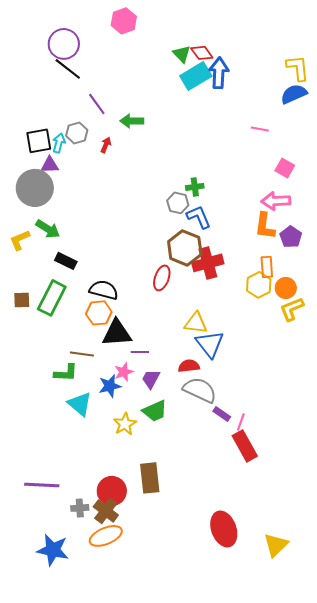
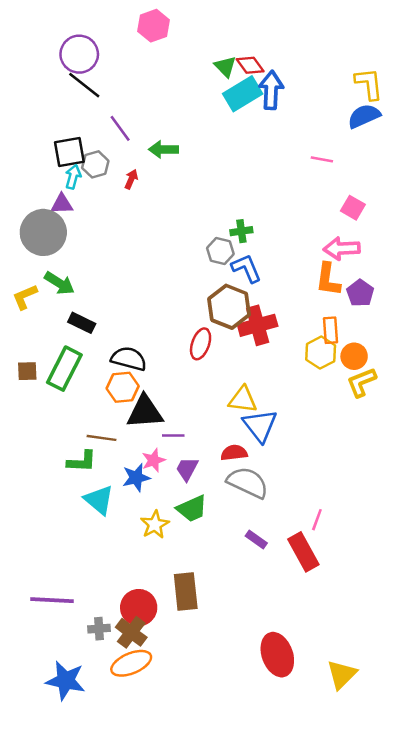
black square: (39, 141) -> (69, 152), moved
purple rectangle: (222, 414) -> (256, 539), moved
pink line: (241, 422) -> (317, 520), moved

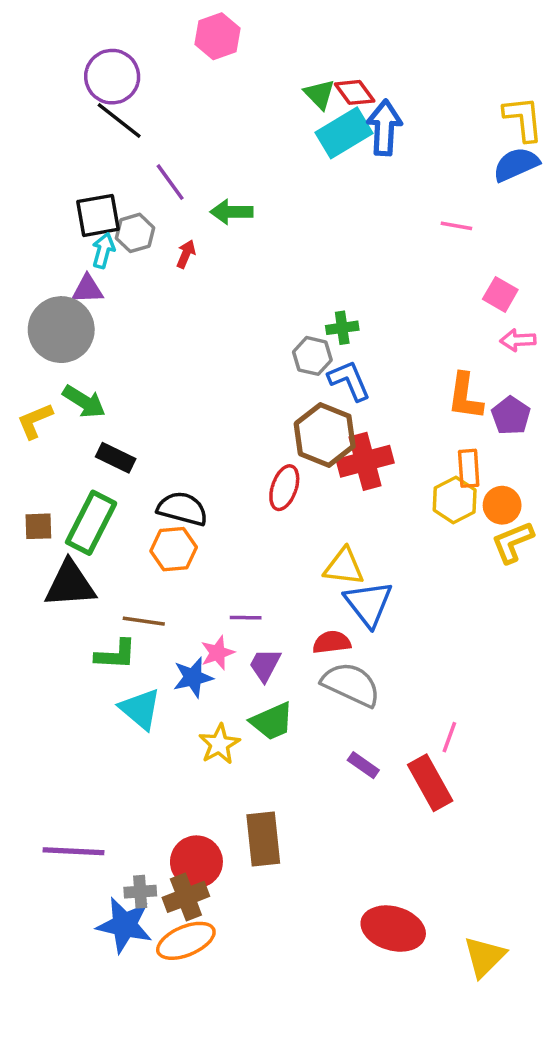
pink arrow: (342, 249) -> (518, 340), moved, size x0.7
black triangle: (145, 412) -> (70, 584), moved
brown cross: (131, 632) -> (186, 897), turned 32
red ellipse: (277, 655) -> (393, 929), turned -54
blue star: (66, 681) -> (124, 925), moved

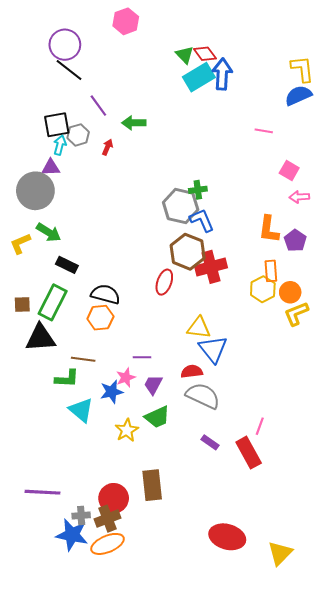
gray hexagon: (312, 356) -> (181, 206), size x1.6

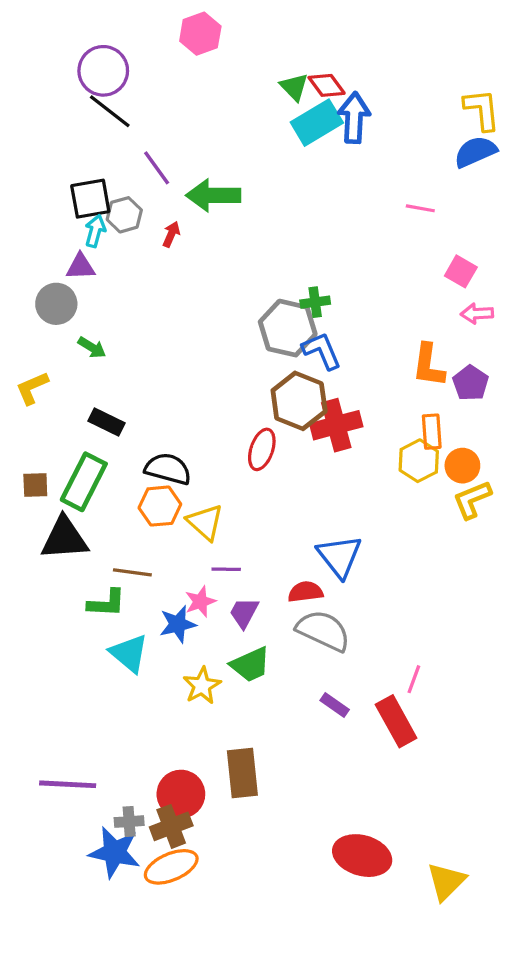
green arrow: (134, 123) -> (213, 195), size x1.4
gray circle: (35, 191) -> (56, 304), size x0.7
green arrow: (49, 232) -> (92, 347), moved, size x0.7
yellow triangle: (199, 328) -> (205, 522), moved, turned 35

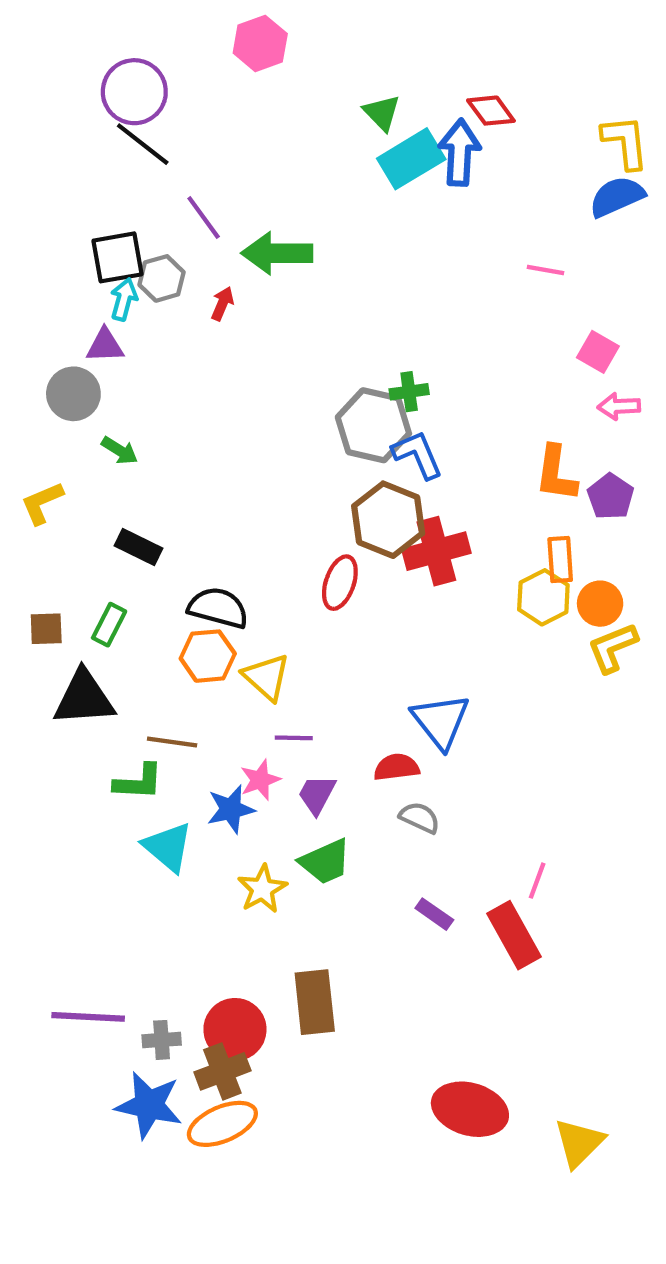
red diamond: (327, 85) -> (491, 111), moved
green rectangle: (84, 482) -> (109, 625), size x0.6
gray semicircle: (323, 631) -> (420, 818), size x0.6
gray cross: (129, 822) -> (162, 1040), moved

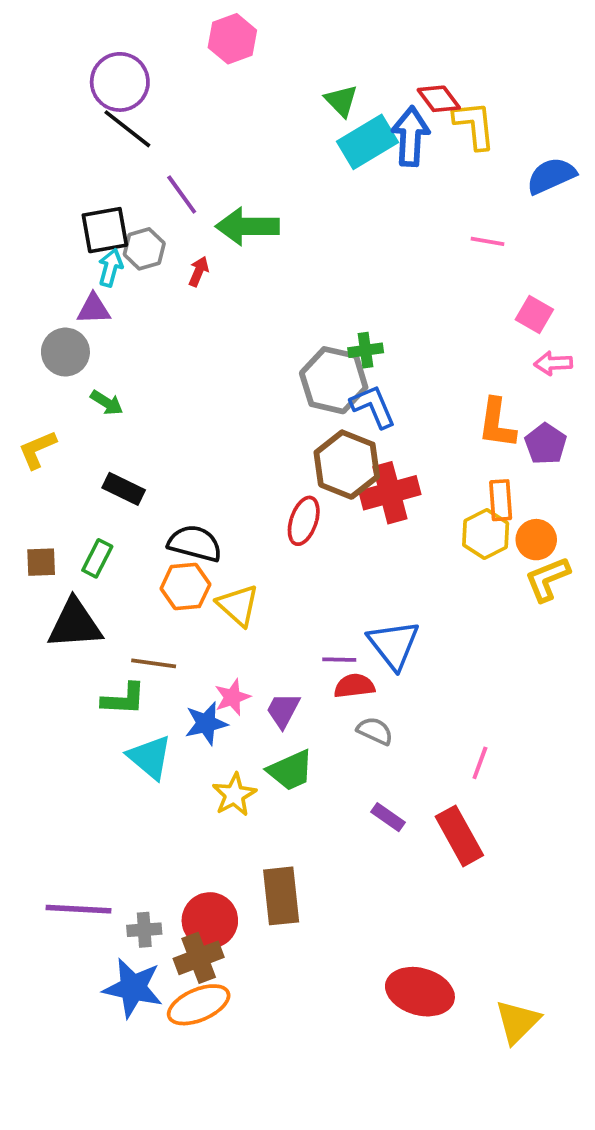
yellow L-shape: (625, 142) -> (474, 125), moved
purple line: (294, 738) -> (339, 660), moved
pink line: (537, 881) -> (480, 763), moved

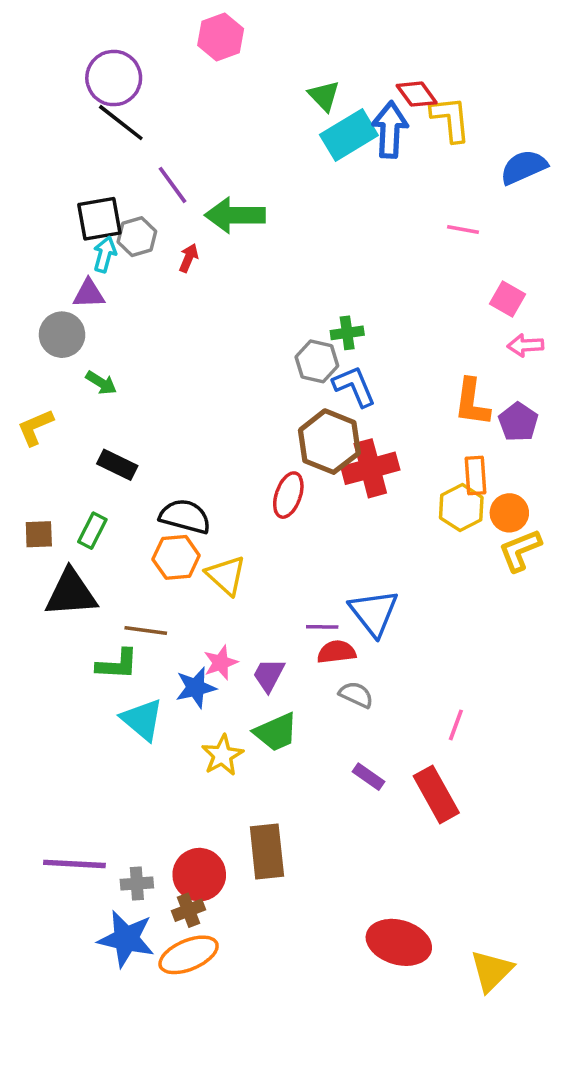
gray hexagon: (334, 380) -> (317, 361), size x0.7
brown cross: (199, 958) -> (189, 910), size x0.7

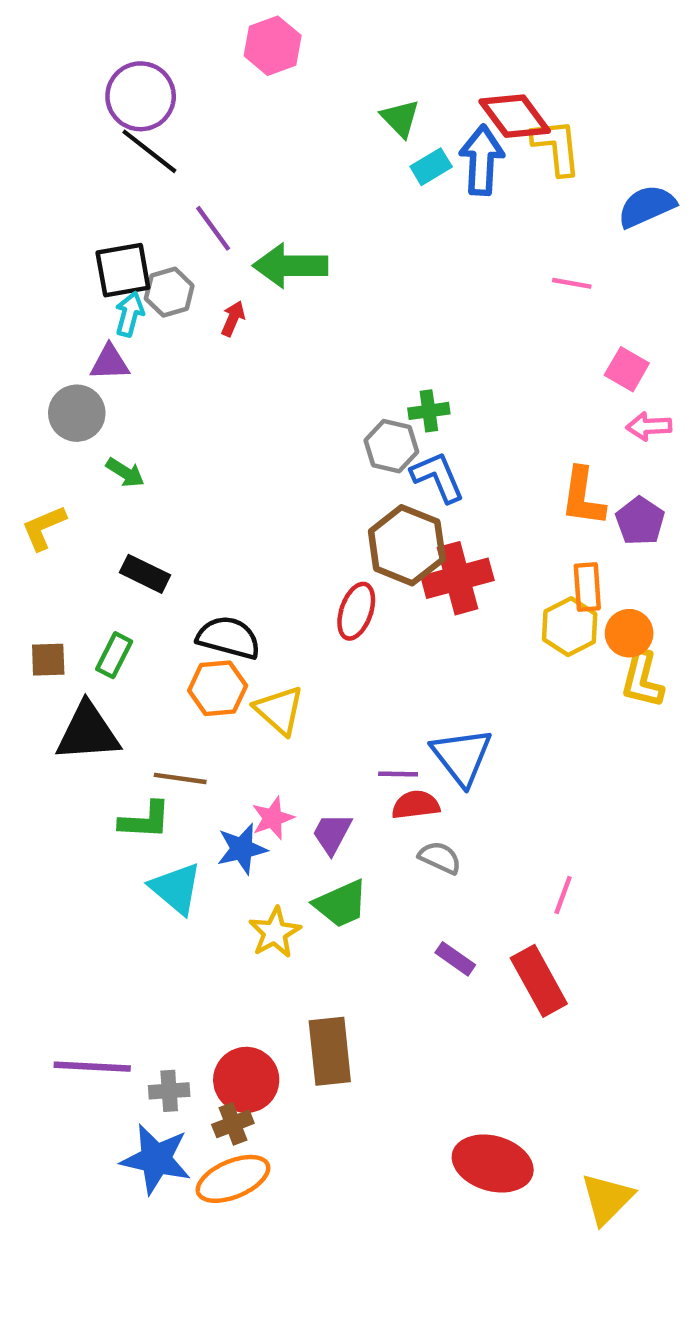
red diamond: (417, 94) -> (515, 116), size x1.4
cyan rectangle: (349, 135) -> (431, 167), size x0.6
yellow L-shape: (520, 550) -> (642, 679), turned -54

